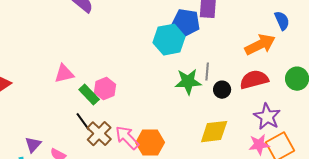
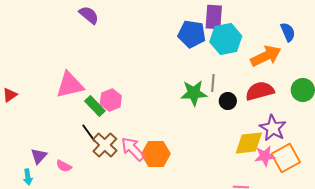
cyan hexagon: (169, 40) -> (226, 39), moved
pink triangle: (64, 74) -> (70, 85), size x1.4
yellow diamond: (214, 132) -> (249, 143), moved

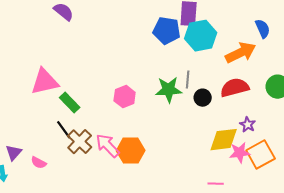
pink hexagon: (111, 100) -> (125, 97), moved
purple star: (273, 128) -> (248, 125), size x0.6

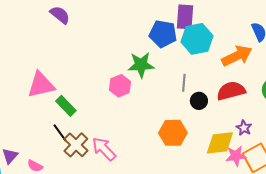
green star: (169, 90) -> (141, 65), moved
pink hexagon: (125, 97) -> (120, 86), moved
orange hexagon: (131, 151) -> (173, 133), moved

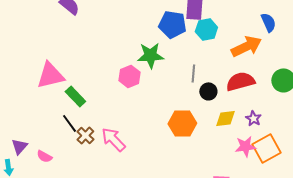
cyan hexagon: (197, 39) -> (206, 29), size x0.7
yellow diamond: (220, 143) -> (225, 118), moved, size x0.7
brown cross: (76, 145) -> (85, 135), size x0.7

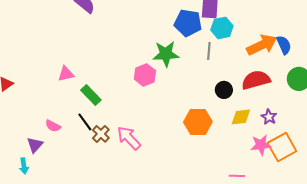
blue semicircle: (268, 22) -> (284, 45), moved
gray line: (193, 73) -> (209, 51), moved
pink triangle: (50, 75) -> (66, 74), size x0.6
pink semicircle: (44, 156) -> (53, 126), moved

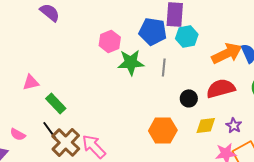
gray line: (209, 51) -> (164, 67), moved
pink hexagon: (145, 75) -> (110, 41), moved
brown cross: (101, 134) -> (66, 142), size x1.6

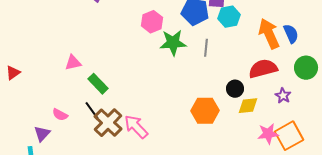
orange arrow: (227, 53) -> (269, 34), turned -88
black circle: (189, 98) -> (235, 89), moved
purple star: (234, 125) -> (283, 96), moved

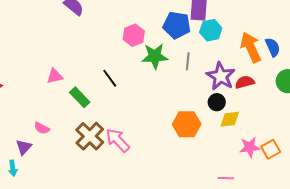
red semicircle: (263, 69) -> (245, 82), size x0.7
purple star: (283, 96) -> (221, 76), moved, size x1.8
black line: (92, 111) -> (110, 78), moved
orange square: (289, 136) -> (271, 149), size x0.7

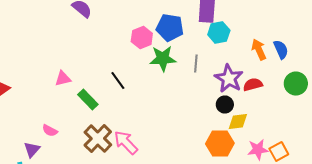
blue pentagon: (177, 25) -> (170, 28), moved
orange arrow: (251, 47) -> (259, 50), size x0.7
orange hexagon: (187, 124) -> (220, 144), moved

